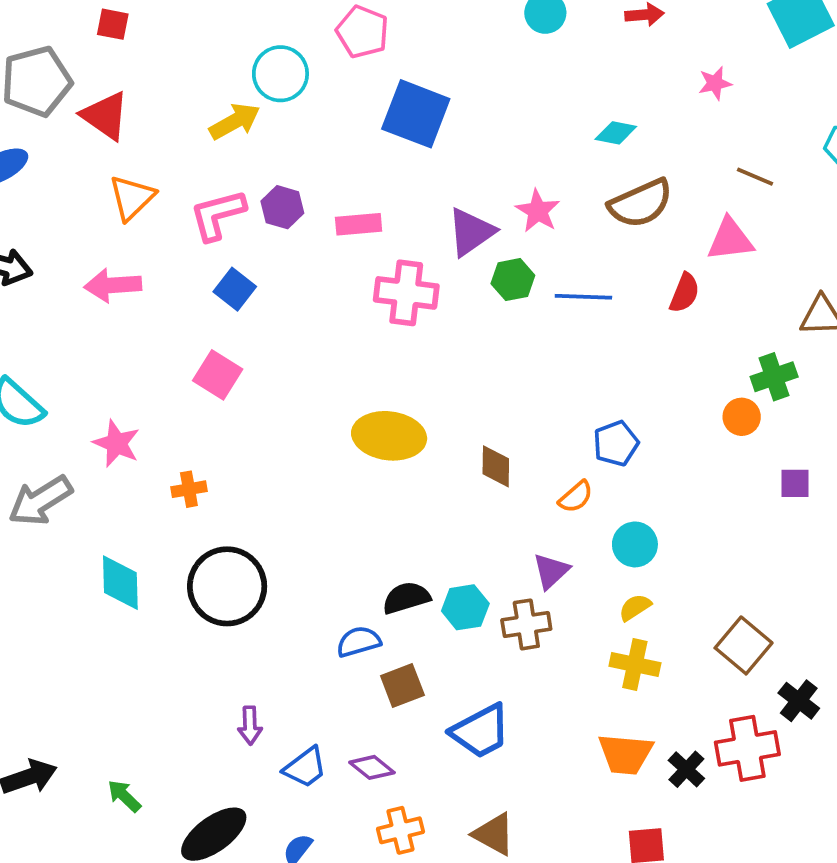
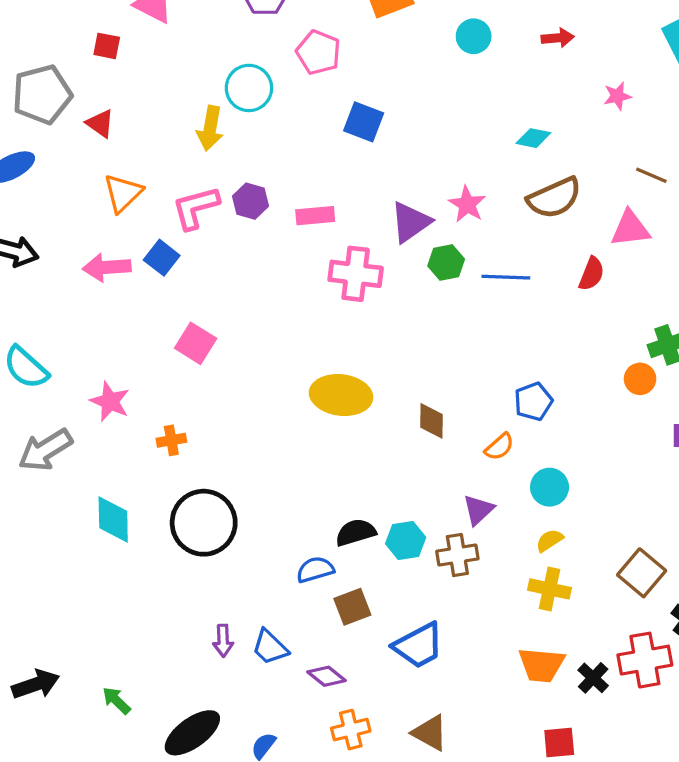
blue square: (416, 114) -> (364, 122), size x0.7
red triangle: (105, 116) -> (100, 124), size x0.7
yellow arrow: (235, 121) -> (210, 128), turned 129
blue square: (235, 289) -> (162, 258), moved
blue trapezoid: (305, 767) -> (270, 647), moved, turned 81

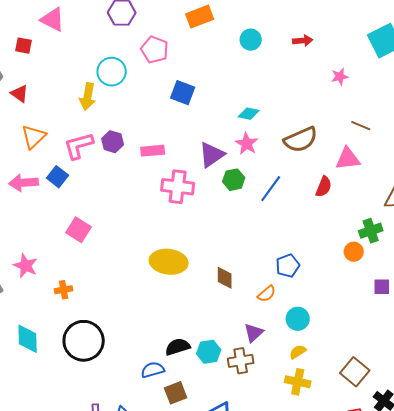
cyan diamond: (533, 138) -> (249, 114), moved
blue line: (506, 277) -> (271, 189), turned -56

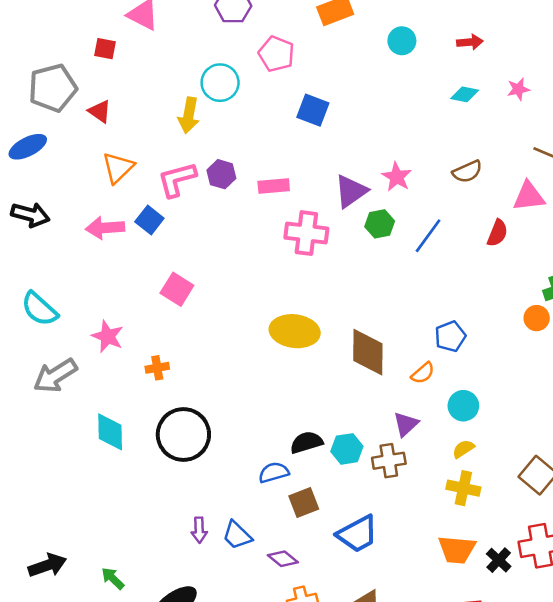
cyan diamond: (249, 114) -> (465, 94), moved
brown semicircle: (301, 140) -> (467, 172), size x0.7
brown diamond: (225, 278) -> (368, 352), size x1.6

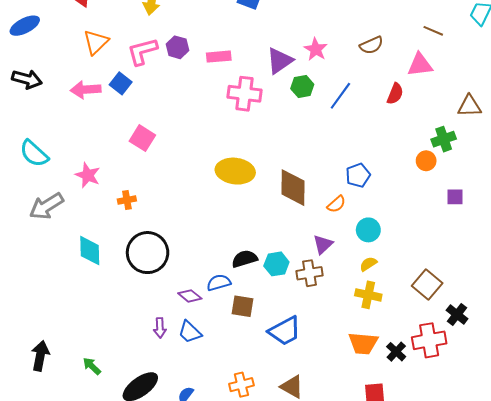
brown square: (304, 503) -> (242, 306), turned 30
purple diamond: (283, 559) -> (190, 296), moved
black arrow: (47, 565) -> (40, 356), turned -60

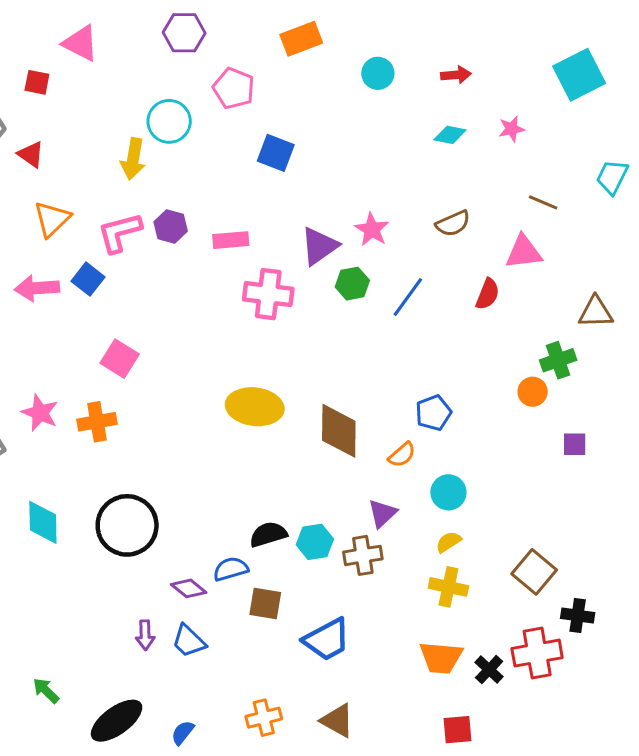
orange cross: (127, 200) -> (97, 422), moved, size x1.4
black cross: (457, 314) -> (578, 615), turned -30

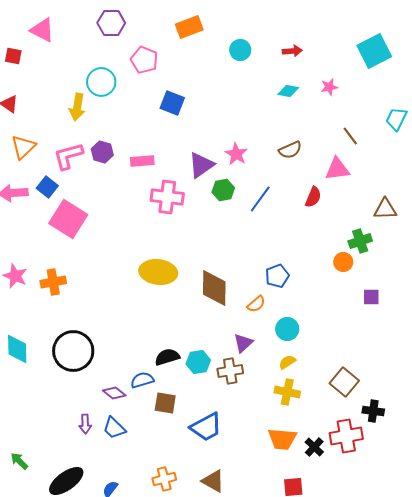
brown line: (543, 202) -> (350, 136), turned 30
pink square: (120, 359) -> (68, 219), moved, size x1.5

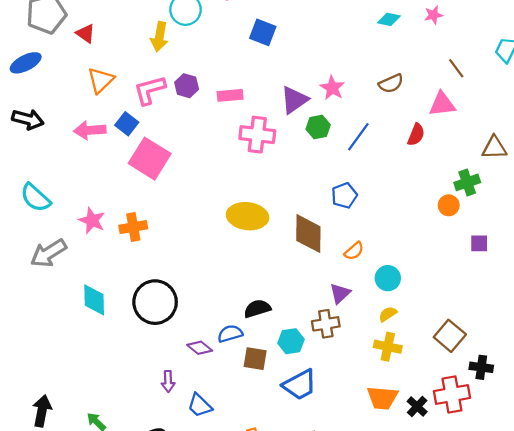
blue pentagon: (277, 276) -> (344, 196), moved
cyan hexagon: (198, 362) -> (291, 341), moved
blue trapezoid: (114, 428) -> (200, 405), moved

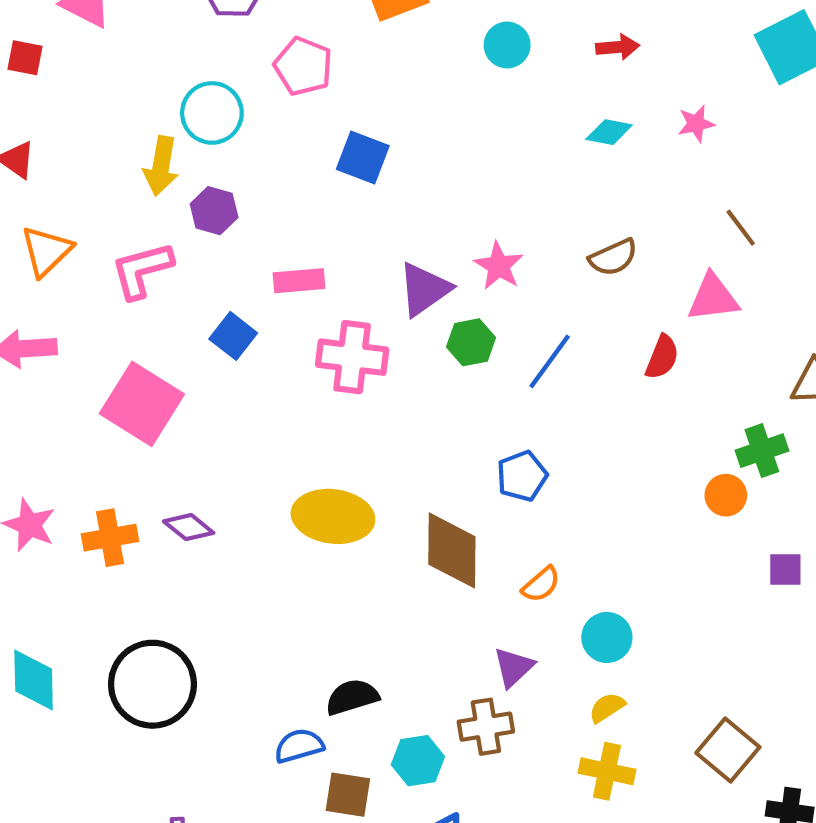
purple hexagon: (187, 86) -> (214, 211), moved
blue square: (127, 124) -> (233, 336), moved
purple diamond: (200, 348) -> (189, 527), moved

